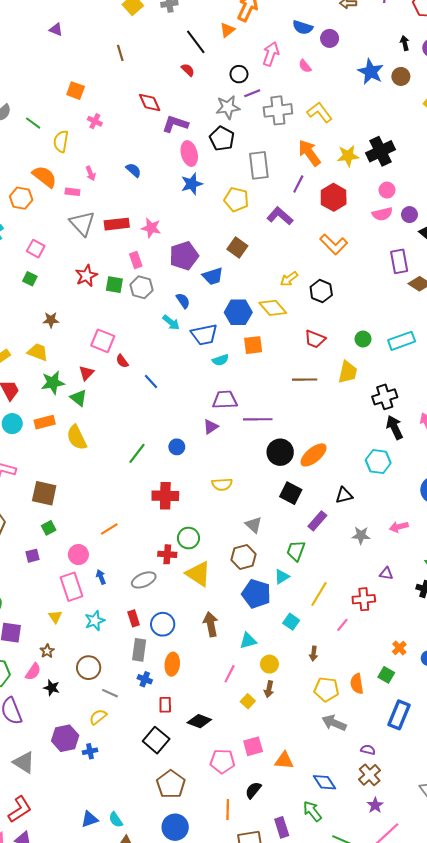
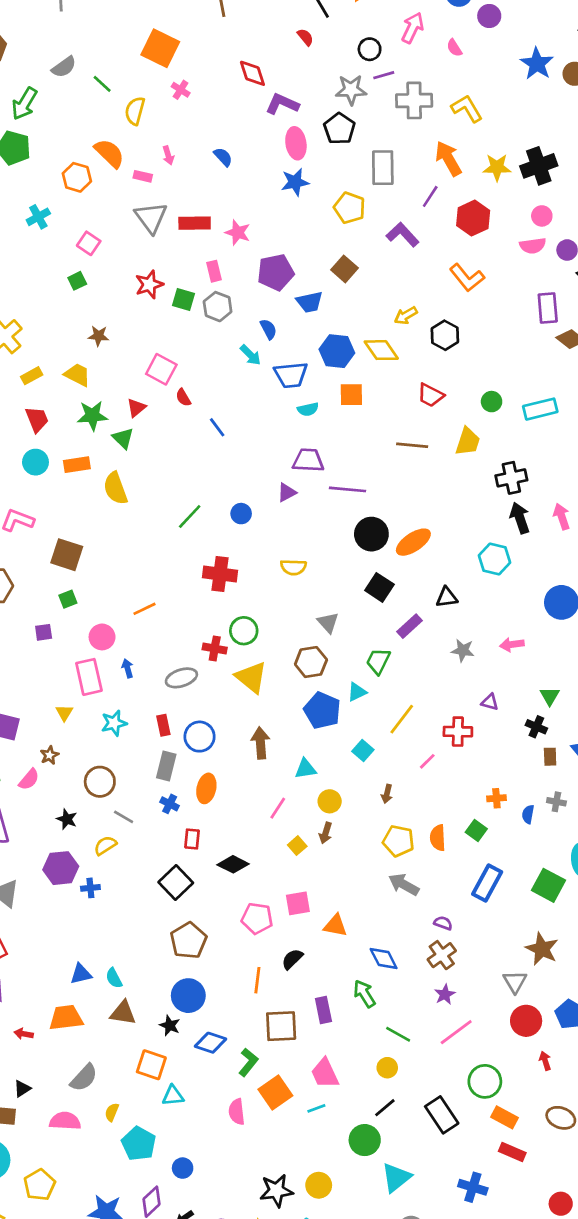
orange square: (76, 91) -> (160, 48), size x1.6
green square: (30, 279) -> (77, 281), turned 32
orange cross: (399, 648) -> (496, 798), turned 32
black star: (52, 688) -> (67, 819), moved

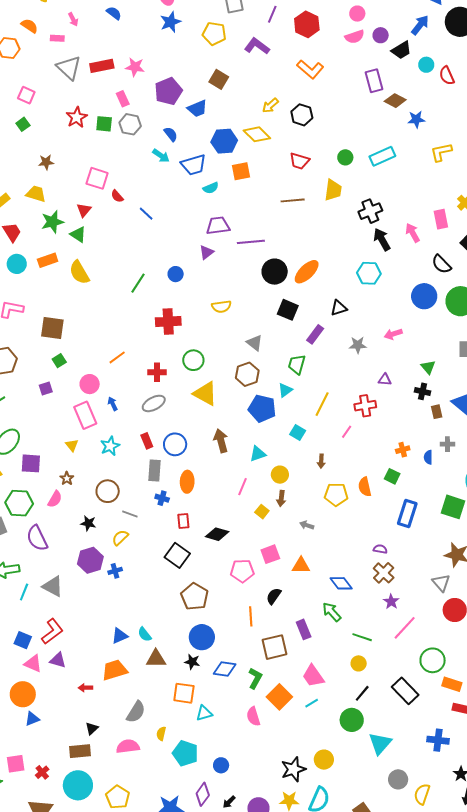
orange semicircle: (109, 153) -> (29, 26), size x0.7
red cross: (215, 649) -> (157, 372), moved
gray arrow: (404, 885) -> (307, 525), moved, size x0.6

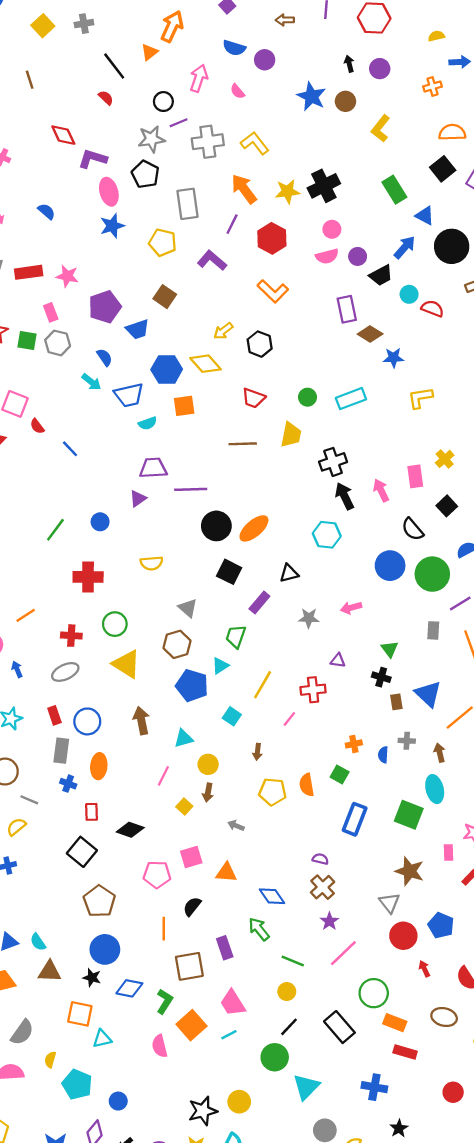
red semicircle: (447, 76) -> (433, 309), turned 132

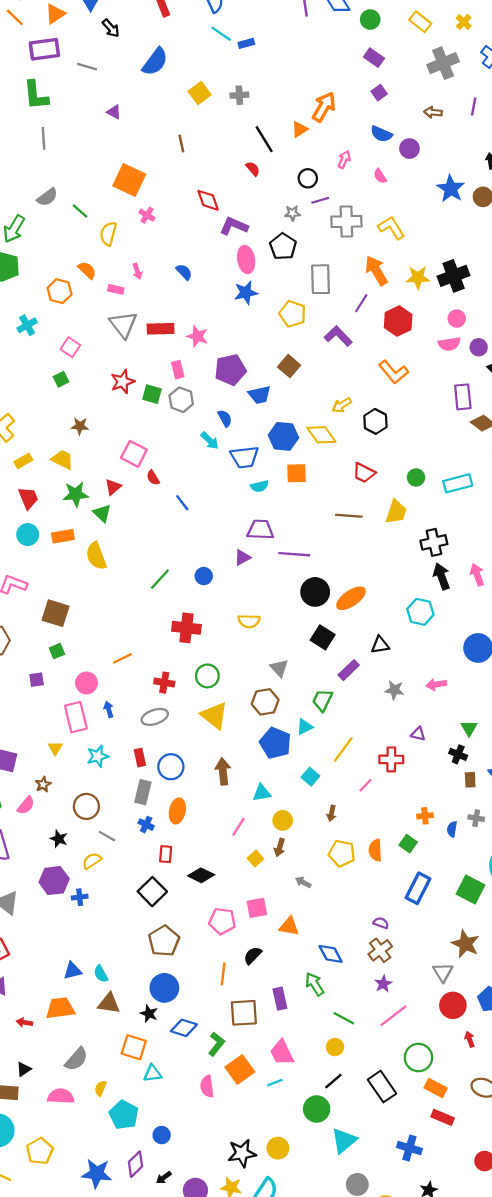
pink arrow: (199, 78) -> (344, 160), size x0.7
gray star: (151, 139) -> (292, 213), size x0.6

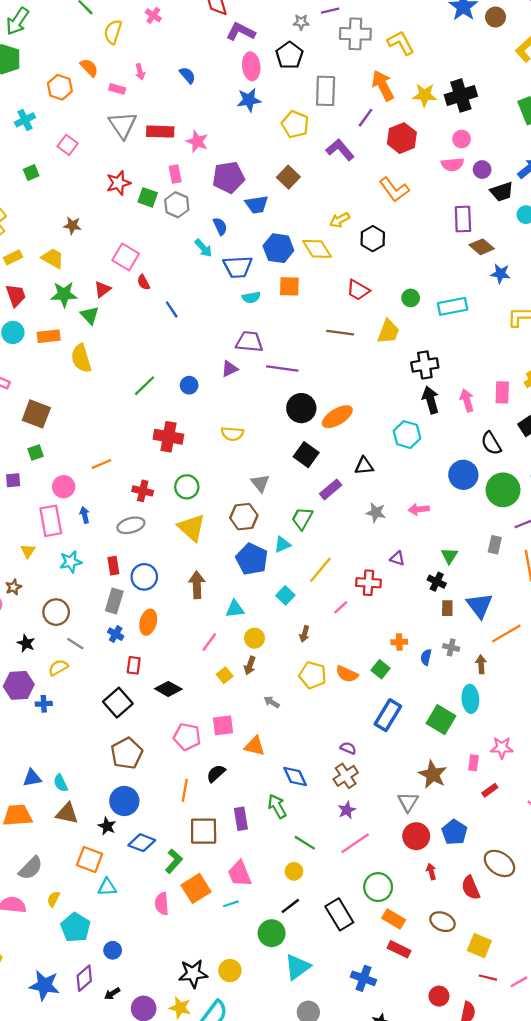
green square: (61, 379) -> (31, 173), moved
orange semicircle: (375, 850) -> (347, 674), turned -65

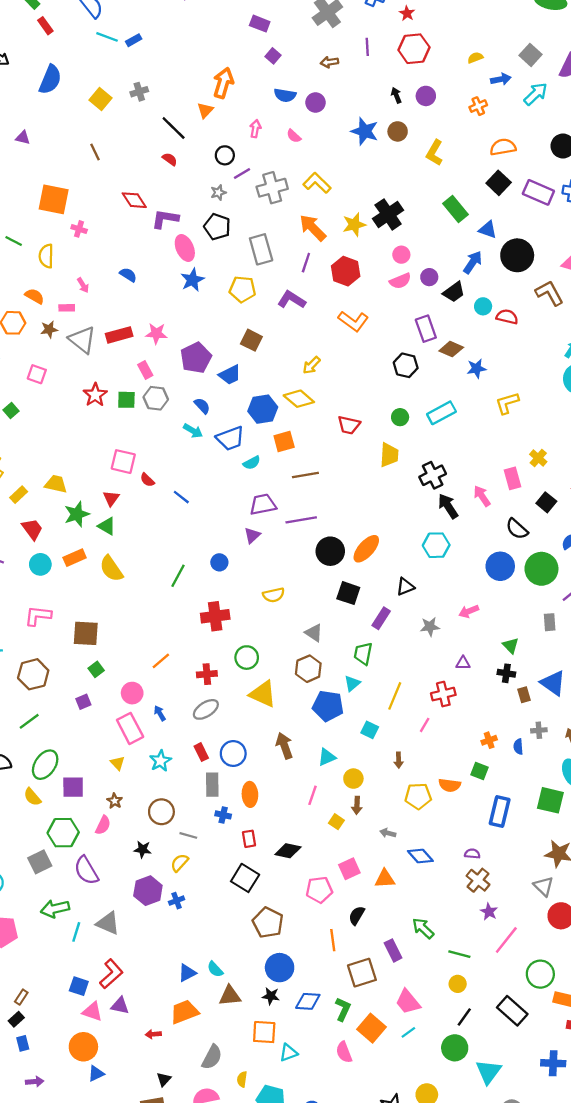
brown star: (72, 225) -> (49, 329), moved
black hexagon: (373, 239) -> (406, 365), moved
brown line: (340, 333) -> (305, 475), moved
blue diamond: (295, 777) -> (420, 856), moved

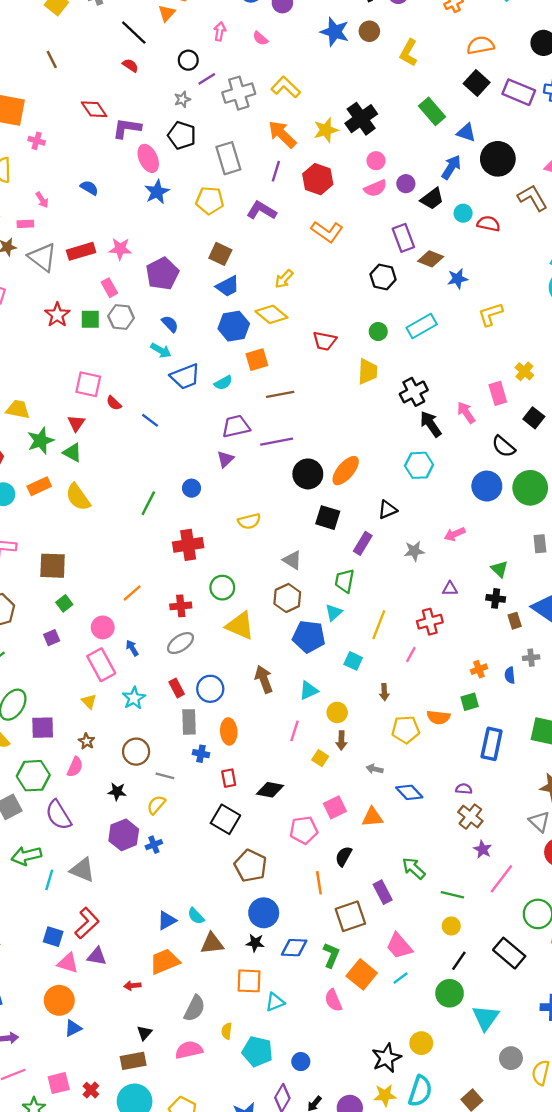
blue trapezoid: (230, 375) -> (228, 286), moved
blue trapezoid: (230, 438) -> (185, 377), moved
green square: (480, 771) -> (470, 702), turned -36

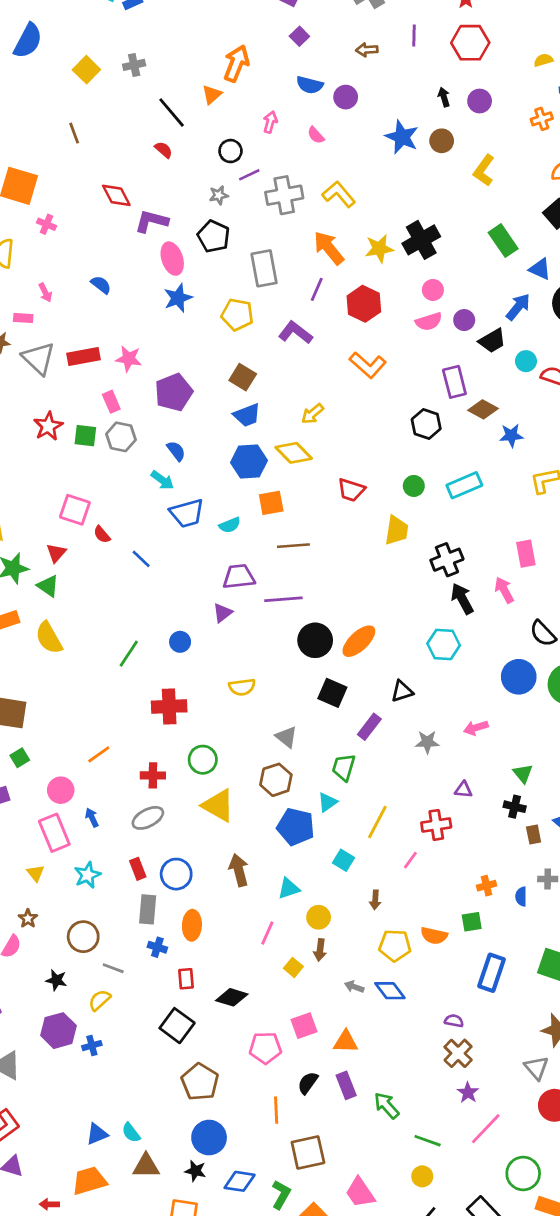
pink rectangle: (498, 393) -> (526, 554), moved
blue diamond: (409, 792) -> (390, 991), moved
purple rectangle: (383, 892) -> (346, 1085), moved

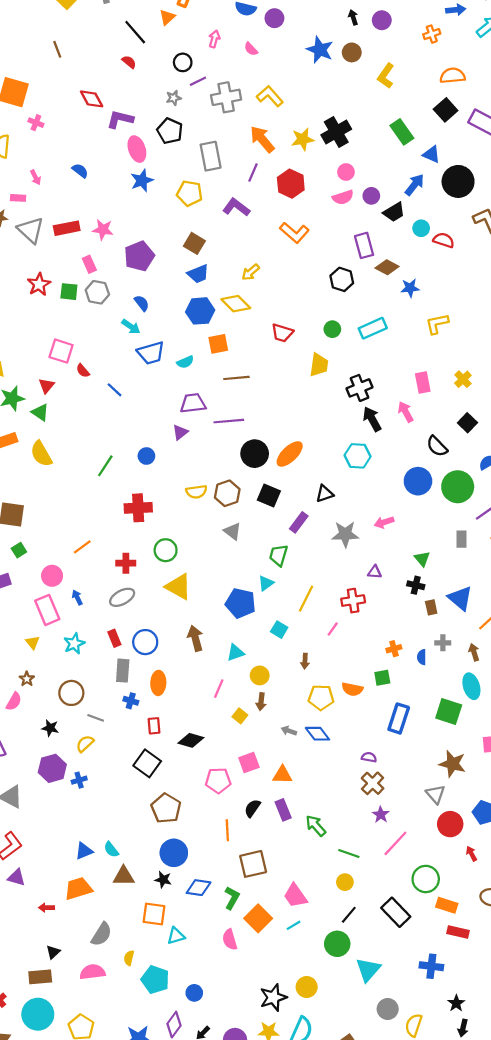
gray star: (427, 742) -> (345, 534), size x1.4
brown hexagon: (276, 780) -> (227, 493), moved

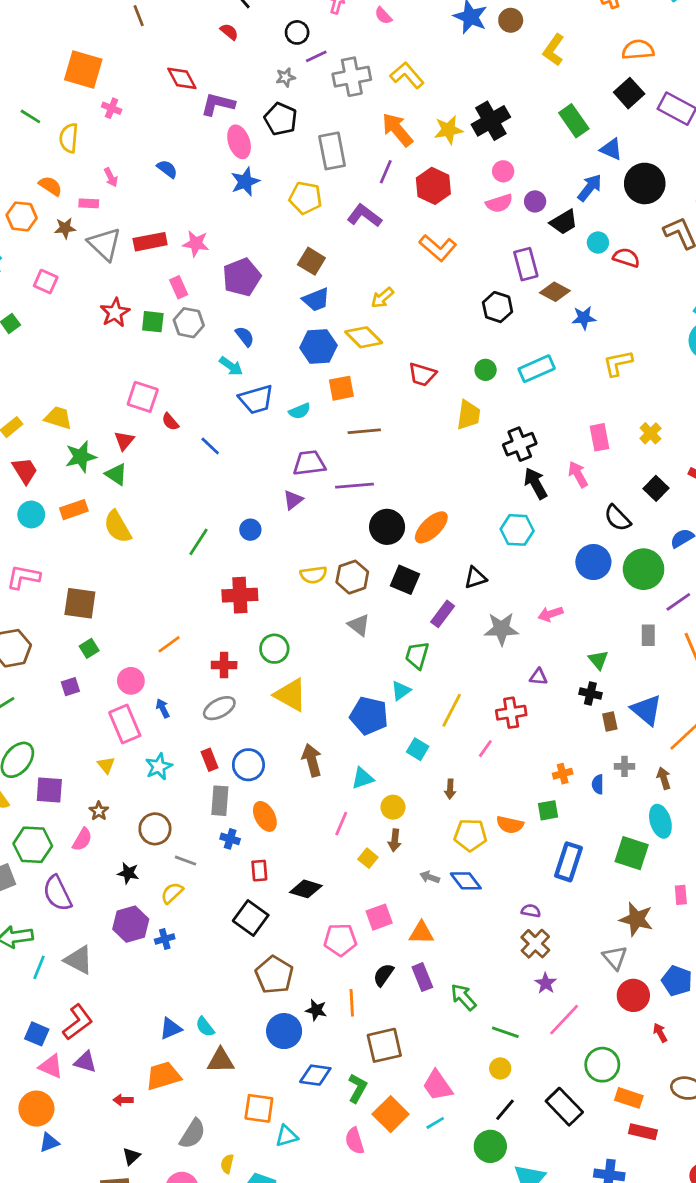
orange ellipse: (158, 683) -> (265, 816), turned -30
black star: (163, 880) -> (316, 1010), moved

